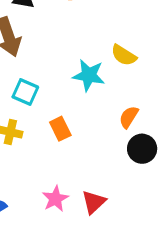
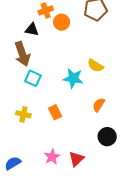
cyan square: (25, 92) -> (33, 78), moved
black circle: (142, 149) -> (107, 137), moved

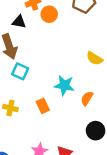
yellow semicircle: (95, 66) -> (94, 58), moved
cyan star: (73, 78) -> (64, 85), moved

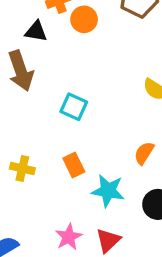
cyan square: (20, 71) -> (74, 107), moved
cyan star: (64, 85) -> (108, 191), moved

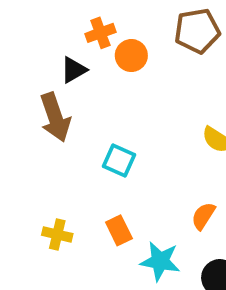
black triangle: (36, 31) -> (74, 70), turned -40

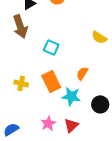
orange semicircle: (203, 216) -> (82, 73), moved
orange rectangle: (119, 230) -> (51, 81), size x1.5

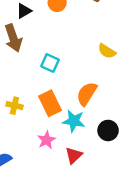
orange semicircle: (82, 73) -> (87, 94), size x1.5
pink star: (48, 123) -> (46, 140), moved

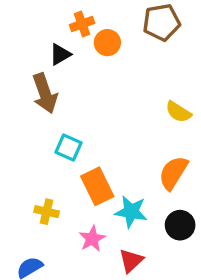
cyan square: (50, 63) -> (68, 147), moved
orange semicircle: (87, 94) -> (173, 173), moved
yellow cross: (14, 106) -> (47, 212), moved

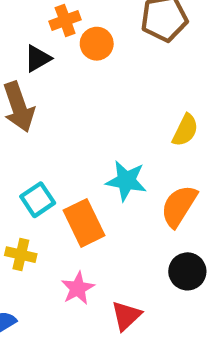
yellow semicircle: (178, 112) -> (185, 130), turned -96
cyan square: (68, 147) -> (38, 200), moved, turned 32
cyan star: (131, 212) -> (126, 181), moved

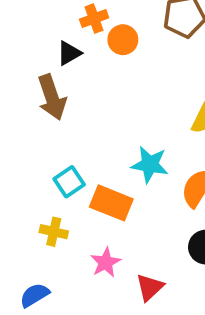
orange rectangle: (84, 223) -> (111, 203), turned -42

